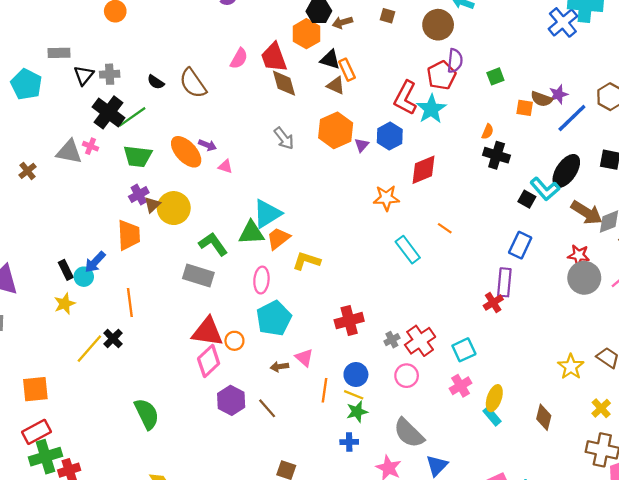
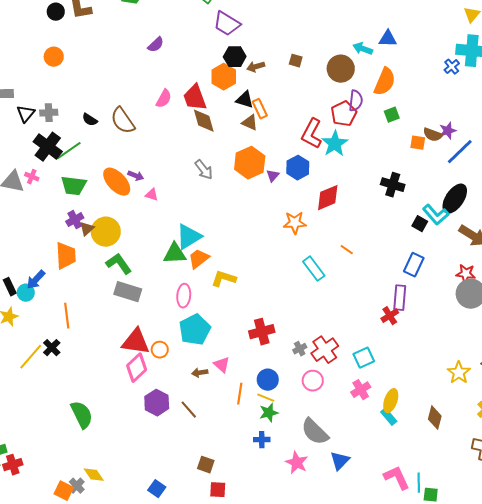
blue cross: (563, 22) -> (452, 67), size x0.6
orange semicircle: (488, 132) -> (385, 82), moved, size x2.0
green L-shape: (213, 244) -> (119, 264), moved

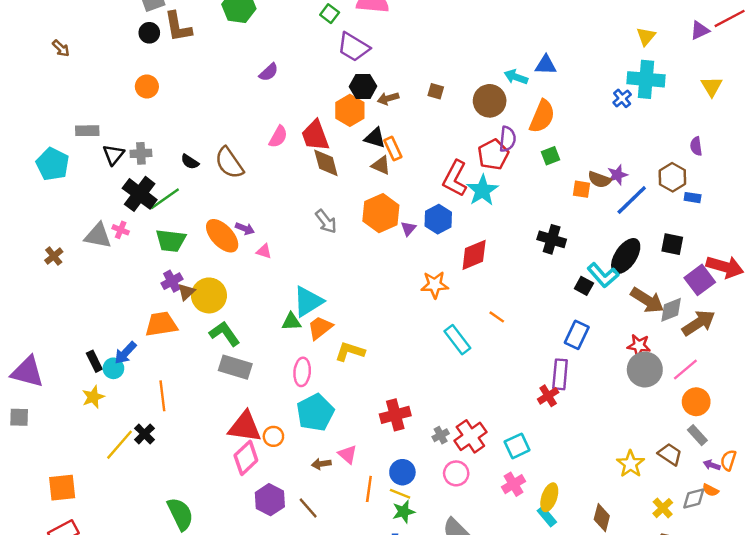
green triangle: (175, 254) -> (291, 322), size x0.7
orange trapezoid: (66, 256) -> (161, 324), turned -96

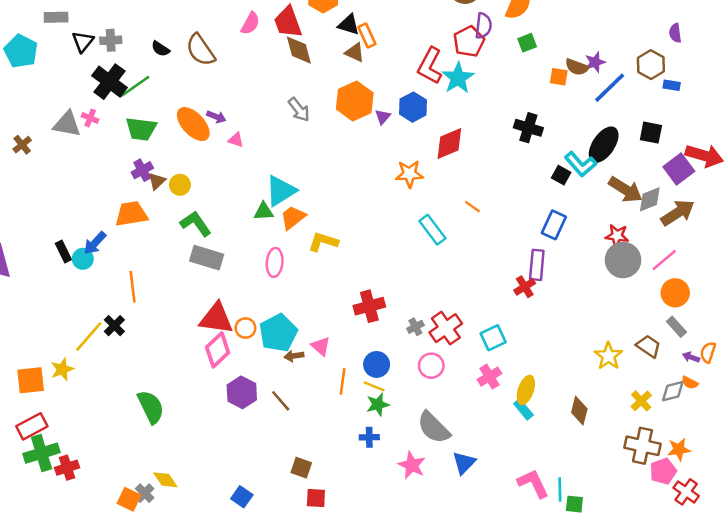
yellow circle: (209, 295) -> (180, 185), size x0.6
yellow star: (93, 397) -> (62, 369), moved
cyan pentagon: (315, 412) -> (278, 333), moved

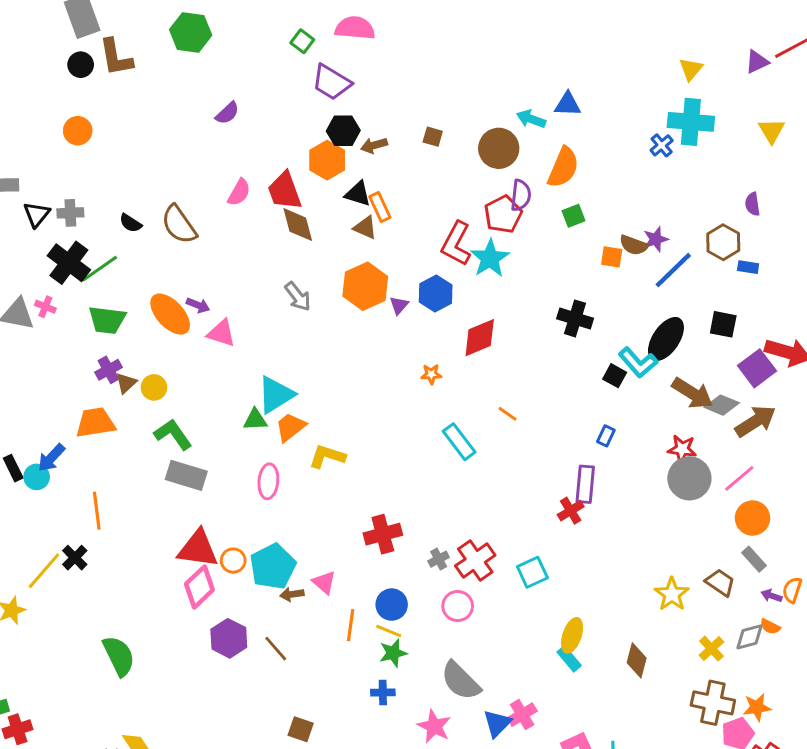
pink triangle: (236, 140) -> (221, 333), size x1.5
orange star: (409, 174) -> (431, 374), size x0.6
gray diamond: (650, 199) -> (722, 405), turned 44
blue rectangle: (554, 225) -> (606, 436), size x0.6
pink cross: (489, 377) -> (522, 715), moved

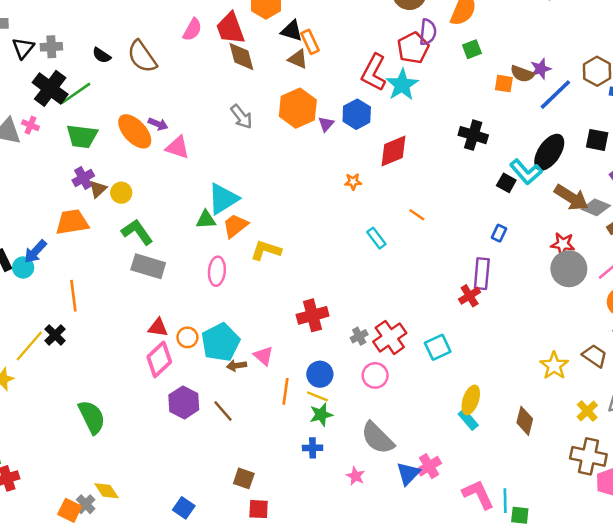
cyan rectangle: (459, 442) -> (376, 238), size x0.7
red triangle: (198, 549) -> (158, 328), size x0.6
pink star: (434, 726) -> (355, 476), size x0.7

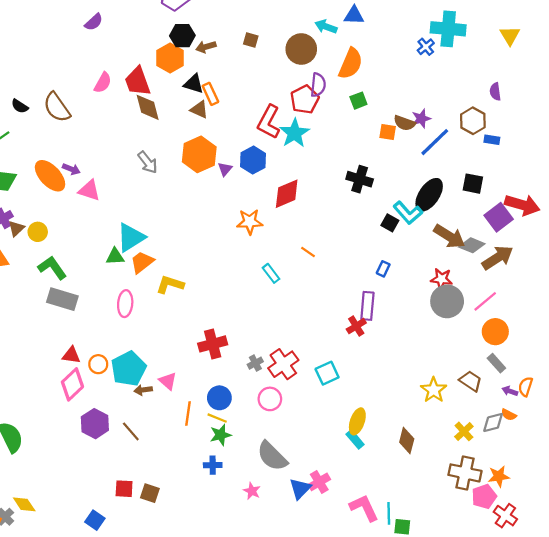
orange star: (353, 182) -> (250, 222), size x1.6
red square: (259, 509) -> (124, 489), moved

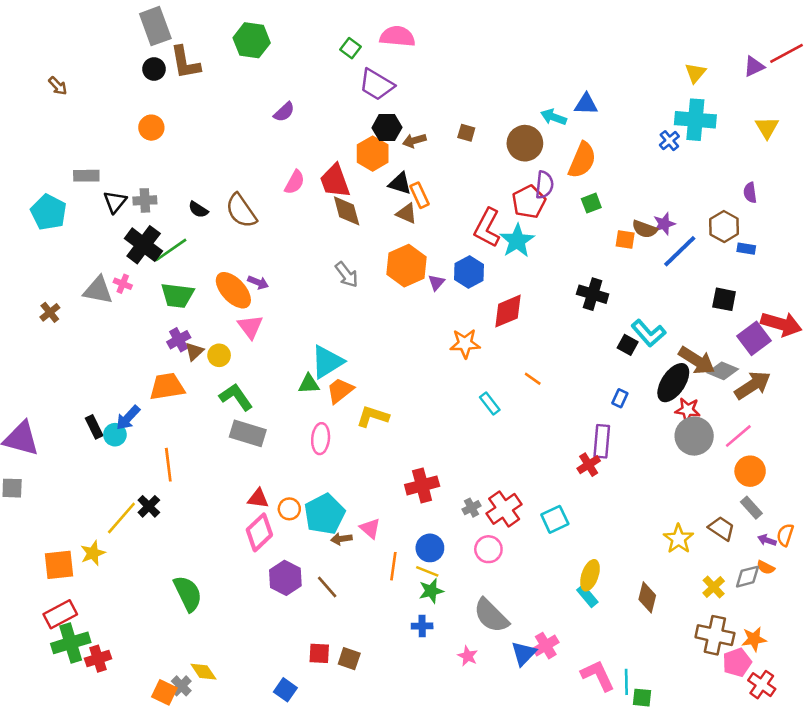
pink triangle: (89, 190) -> (250, 327), moved, turned 35
black ellipse: (429, 195) -> (673, 383), moved

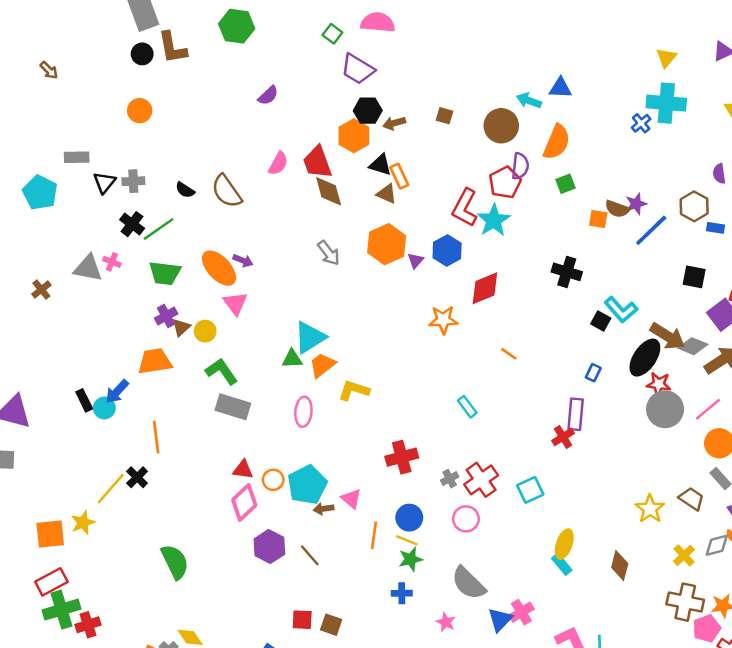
black cross: (144, 245) -> (132, 224), size x0.7
cyan rectangle: (490, 403) -> (467, 407), moved

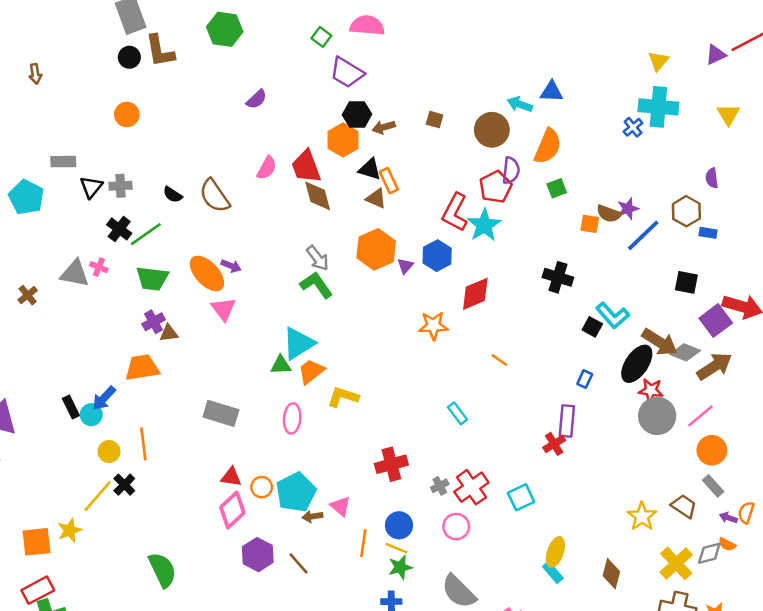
brown arrow: (49, 70) -> (35, 74), turned 36
brown triangle: (181, 327) -> (169, 333), turned 36
yellow circle: (205, 331) -> (109, 452), moved
green L-shape: (222, 371) -> (316, 285), moved
yellow cross: (684, 555) -> (676, 563), size x1.5

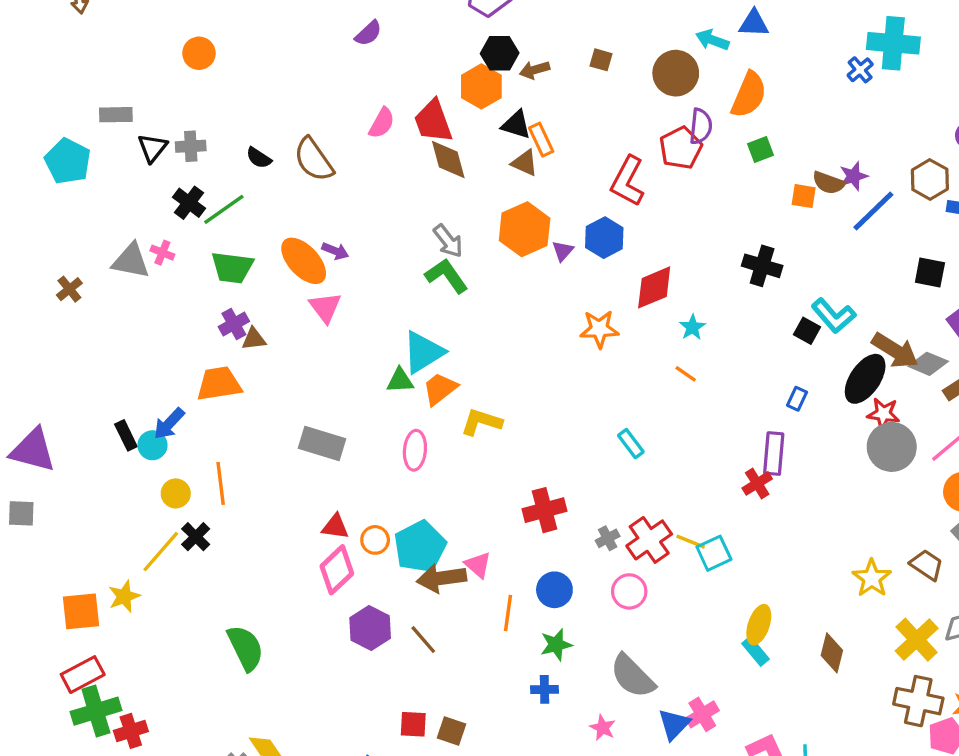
cyan star: (484, 225) -> (692, 327), moved, size x0.6
brown arrow: (312, 516) -> (442, 578), size x1.8
yellow line: (396, 548) -> (691, 542), moved

